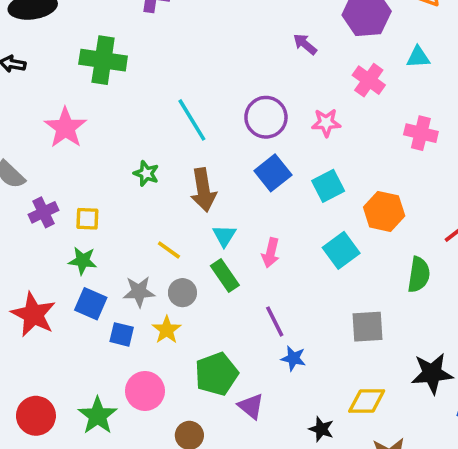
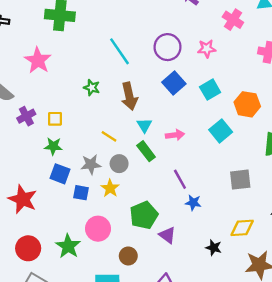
pink arrow: (271, 253) -> (175, 135), turned -108
red star: (33, 314) -> (23, 199), moved

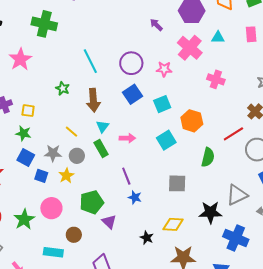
pink cross: (233, 20) -> (190, 48), size x1.4

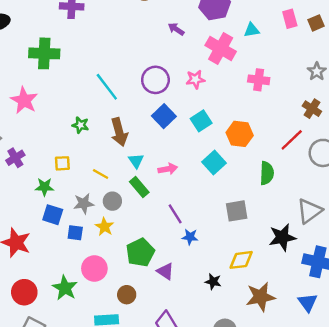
yellow square: (28, 111) -> (62, 163), moved

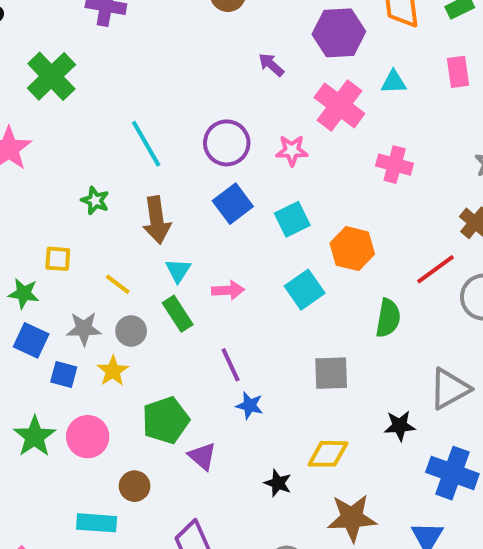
green cross: (44, 53) -> (51, 76), turned 36
black star: (282, 237) -> (400, 426), size x0.7
green star: (65, 288) -> (35, 437), moved

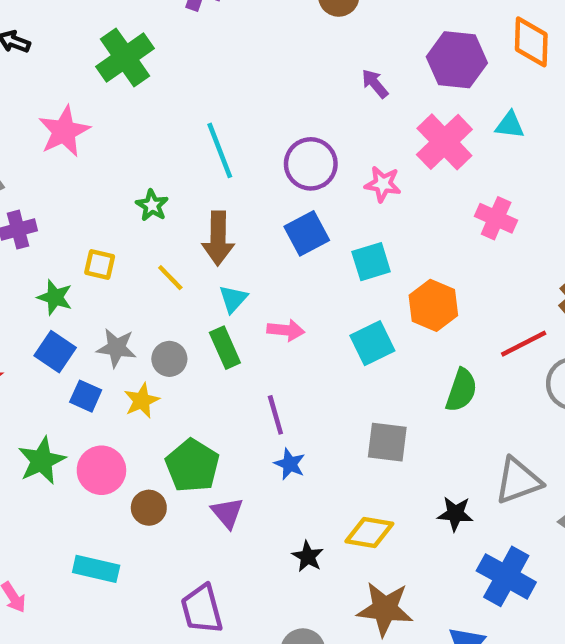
yellow line: (118, 284) -> (170, 278), moved
green pentagon: (166, 420) -> (192, 466), turned -30
brown circle: (135, 486) -> (149, 508), moved

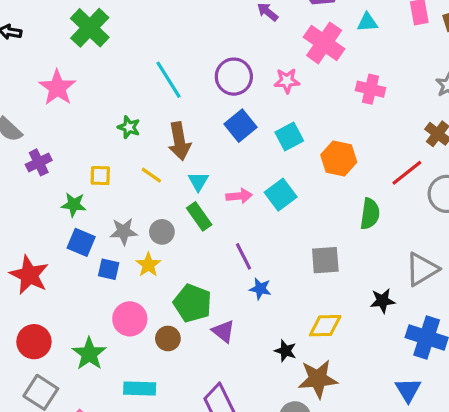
cyan square: (372, 343) -> (281, 195), moved
green star: (42, 461) -> (89, 354), moved
brown star: (385, 609) -> (318, 379), moved

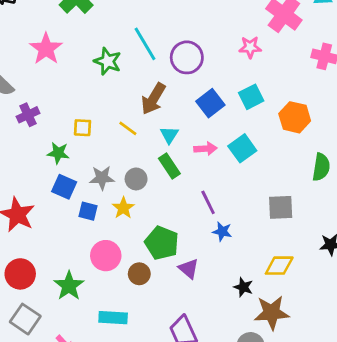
purple circle: (234, 77) -> (187, 57), moved
blue square: (241, 126) -> (210, 103), moved
green star: (129, 127) -> (108, 61), moved, size x1.4
brown arrow: (179, 141) -> (153, 99), turned 40

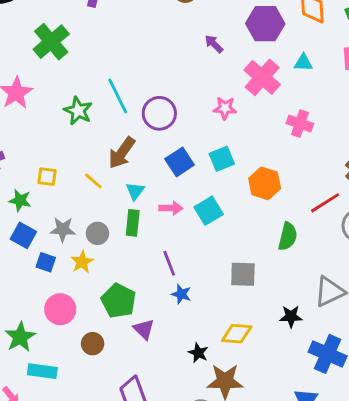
green rectangle: (169, 166) -> (133, 223), turned 35
brown circle: (139, 274) -> (93, 344), moved
cyan rectangle: (113, 318) -> (42, 371), moved

